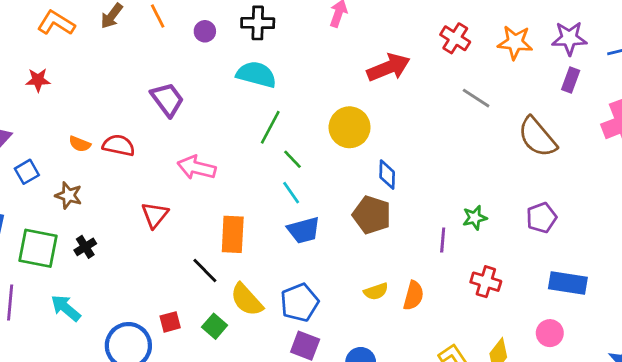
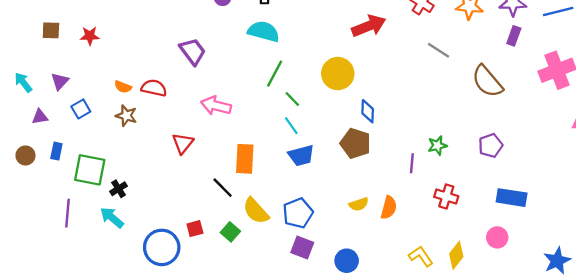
brown star: (69, 195) -> (126, 116), moved
black cross: (85, 247) -> (118, 189), moved

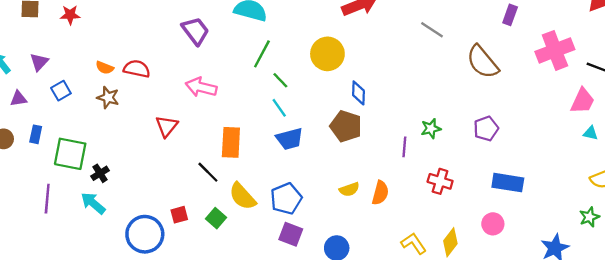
purple trapezoid: (193, 51) -> (195, 31), moved

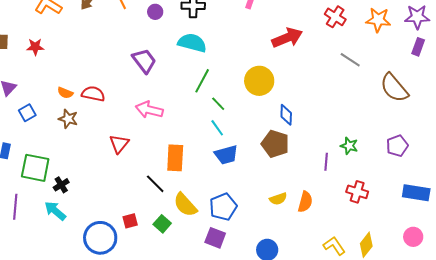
green star: (431, 129) -> (349, 146), turned 30
pink circle: (493, 224) -> (413, 237), moved
purple square: (291, 234) -> (215, 238), moved

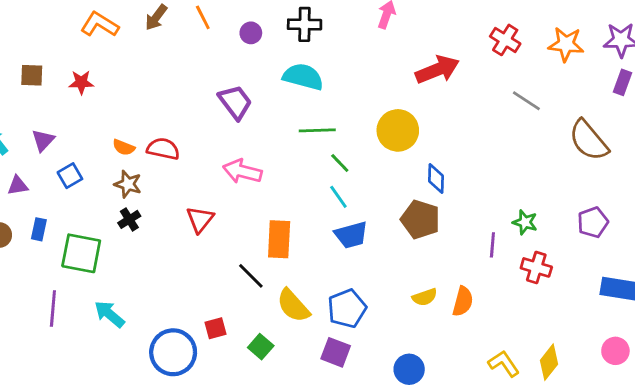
green line: (202, 81) -> (317, 130), turned 60
black cross: (61, 185) -> (129, 219), moved
red cross: (357, 192) -> (536, 267), moved
green square: (162, 224) -> (261, 347), moved

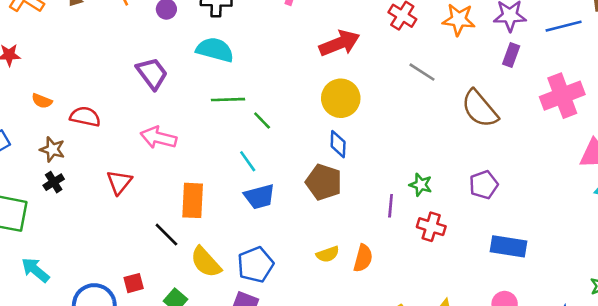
yellow circle: (398, 130) -> (341, 98), moved
orange semicircle: (124, 147) -> (42, 101), moved
green line: (340, 163) -> (262, 121), moved

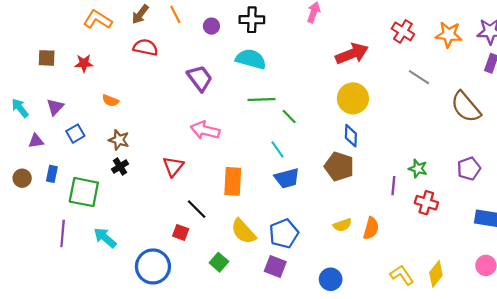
red semicircle: (85, 117) -> (146, 47), moved
black line: (166, 235) -> (197, 209), moved
red square: (134, 283) -> (181, 232), moved, turned 35

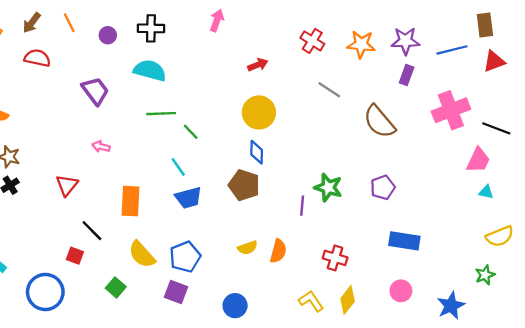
red arrow: (352, 54) -> (258, 65), size x0.6
pink arrow: (205, 130) -> (101, 147), size x0.6
green star: (418, 169) -> (328, 187), size x1.4
red cross: (426, 203) -> (335, 258), moved

